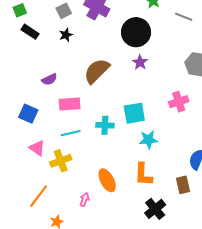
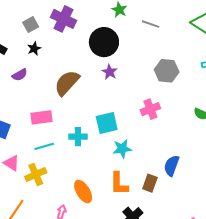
purple semicircle: (49, 79) -> (20, 75), moved
brown rectangle: (183, 185) -> (150, 183), moved, turned 36

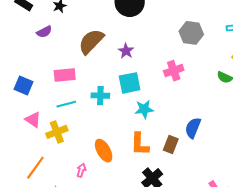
purple star: (110, 72) -> (126, 51), moved

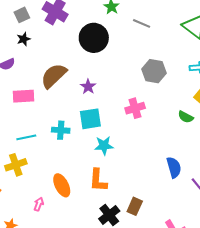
pink rectangle: (65, 75) -> (24, 96), moved
blue semicircle: (193, 128) -> (174, 167), moved, turned 140
brown rectangle: (171, 145) -> (135, 206), moved

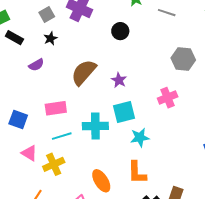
black circle: (94, 38) -> (120, 31), size x0.6
pink rectangle: (24, 96) -> (56, 108), moved
cyan cross: (61, 130) -> (95, 126), size x1.4

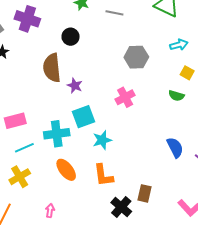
brown semicircle: (84, 72) -> (52, 68), moved, turned -40
orange ellipse: (101, 181) -> (66, 170), moved

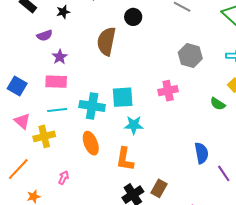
purple star: (75, 86) -> (60, 57), moved

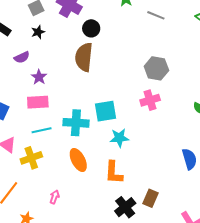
black circle: (133, 17) -> (91, 28), moved
gray hexagon: (190, 55) -> (156, 68), moved

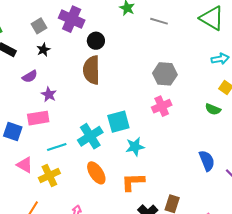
pink rectangle: (38, 102) -> (38, 118), moved
cyan cross: (76, 123) -> (90, 136), turned -30
orange L-shape: (114, 173) -> (133, 182), turned 90

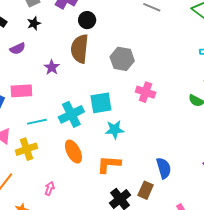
gray hexagon: (165, 74) -> (122, 59), moved
purple star: (49, 94) -> (52, 67), moved
pink cross: (162, 106) -> (146, 92), turned 36
blue semicircle: (207, 161) -> (164, 168), moved

